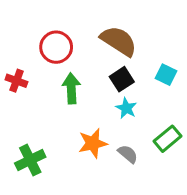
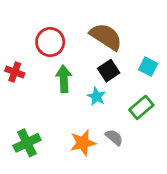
cyan star: (126, 108) -> (96, 97), moved
green rectangle: (168, 139) -> (141, 107), moved
orange star: (93, 143) -> (83, 143), moved

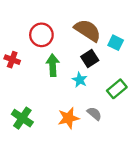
cyan square: (148, 67) -> (116, 43), moved
green cross: (27, 143) -> (22, 118), turned -30

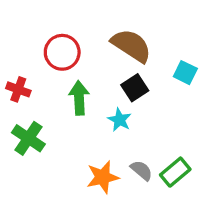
cyan square: (116, 43) -> (185, 73), moved
green rectangle: (117, 89) -> (175, 172), moved
green cross: (22, 118) -> (28, 138), moved

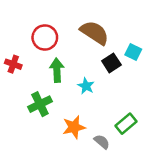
black square: (135, 88) -> (111, 63), moved
green cross: (28, 138) -> (40, 104), moved, turned 30
gray semicircle: (141, 170) -> (102, 142), moved

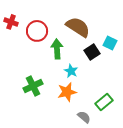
red cross: (13, 64) -> (11, 22), moved
green arrow: (57, 70) -> (57, 49), moved
orange star: (74, 127) -> (67, 92), moved

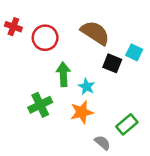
green arrow: (57, 49) -> (63, 74), moved
black square: (92, 52) -> (112, 63), turned -35

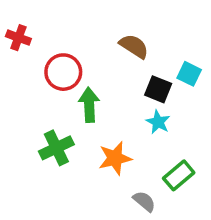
brown semicircle: (95, 33) -> (134, 46), size x0.7
red circle: (45, 38) -> (63, 72), moved
cyan star: (87, 87) -> (158, 122), moved

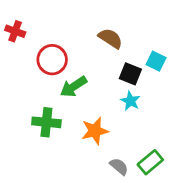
green arrow: (89, 105) -> (73, 87), turned -120
green cross: (56, 148) -> (46, 122), turned 32
green rectangle: (179, 175) -> (150, 162), moved

